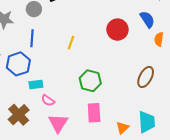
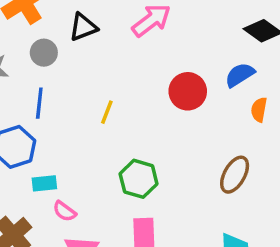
blue semicircle: (147, 19) -> (240, 75), turned -90

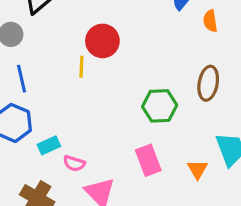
red circle: (188, 91) -> (102, 41), moved
green hexagon: (139, 179) -> (160, 106), moved

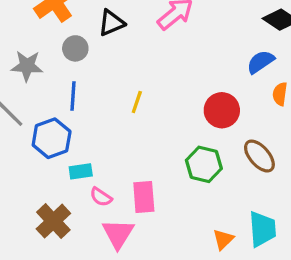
red circle: (102, 41) -> (222, 110), moved
brown ellipse: (208, 83) -> (259, 156), turned -68
pink rectangle: (148, 160) -> (144, 197), moved

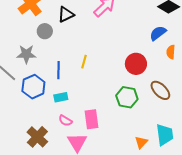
gray star: (27, 66) -> (26, 54), moved
blue line: (73, 96) -> (58, 70), moved
cyan rectangle: (81, 171) -> (61, 97), moved

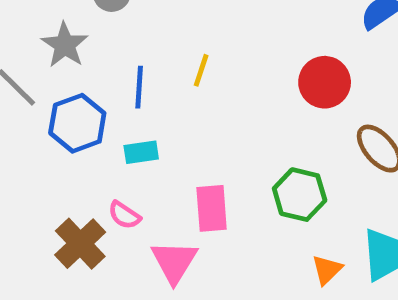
gray star: (26, 54) -> (65, 45), turned 30
green hexagon: (127, 97) -> (300, 195), moved
pink semicircle: (65, 121) -> (124, 215), moved

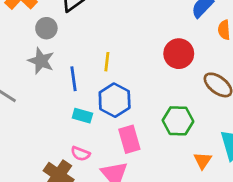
gray star: (65, 45) -> (41, 61), moved
blue hexagon: (77, 123) -> (115, 100), moved
cyan rectangle: (141, 152) -> (82, 116), turned 36

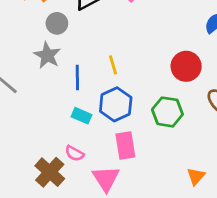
yellow line: (107, 62) -> (113, 65), turned -30
green hexagon: (178, 121) -> (167, 112), moved

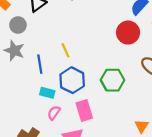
red circle: (186, 66) -> (128, 33), moved
pink semicircle: (74, 153) -> (54, 113), moved, turned 104

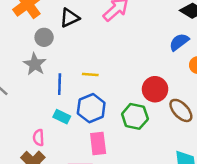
red circle: (128, 33) -> (155, 89), moved
yellow line: (66, 50) -> (90, 75), turned -72
pink semicircle: (54, 113) -> (39, 138), moved, turned -48

